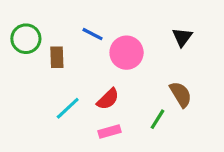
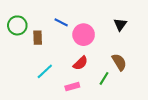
red semicircle: (108, 99) -> (80, 63), moved

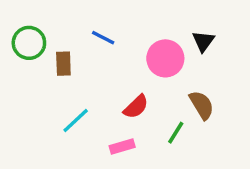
pink circle: (84, 35) -> (165, 58), moved

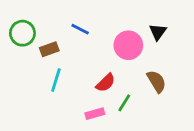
brown rectangle: (63, 64) -> (49, 49), turned 72
cyan line: (76, 121) -> (56, 80), moved, turned -30
green line: (176, 133) -> (124, 103), moved

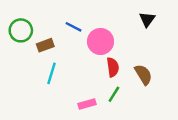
black triangle: (158, 32) -> (147, 19), moved
pink circle: (128, 45) -> (100, 41), moved
red semicircle: (106, 83) -> (113, 67), moved, turned -54

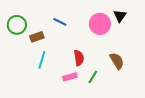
pink circle: (100, 41) -> (100, 24), moved
red semicircle: (113, 67) -> (79, 58), moved
pink rectangle: (87, 104) -> (70, 77), moved

